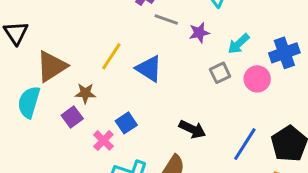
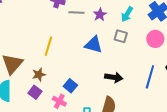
blue triangle: (149, 69) -> (94, 45), moved
gray square: (220, 73) -> (121, 36), turned -32
pink circle: (257, 79) -> (155, 39), moved

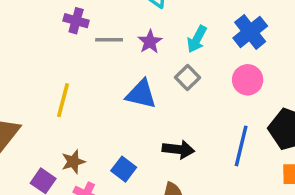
gray square: (121, 36) -> (187, 78), turned 32
brown star: (39, 75) -> (73, 162), moved
blue square: (70, 86) -> (124, 169), moved

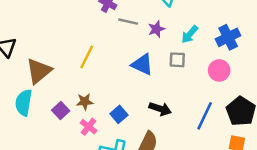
gray square: (187, 78) -> (177, 60), turned 35

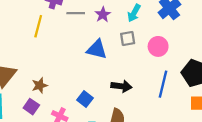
yellow line: (87, 57) -> (38, 26), moved
pink circle: (219, 70) -> (158, 46), moved
brown star: (85, 102) -> (40, 85), moved

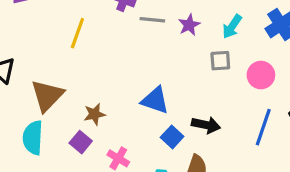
yellow line: (38, 26) -> (77, 33), moved
blue triangle: (97, 49) -> (155, 100), moved
blue square: (85, 99) -> (172, 137), moved

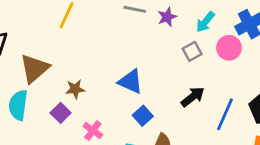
gray square: (220, 61) -> (192, 51), turned -30
pink circle: (261, 75) -> (229, 48), moved
black arrow: (206, 125) -> (193, 97), moved, turned -55

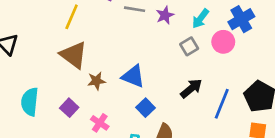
brown triangle: (34, 69) -> (74, 55), moved, turned -40
brown star: (75, 89) -> (96, 81), moved

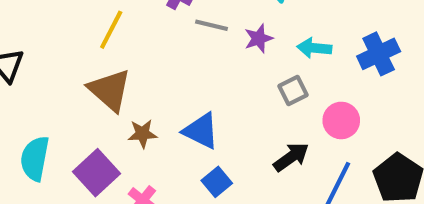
cyan arrow: (201, 19) -> (314, 48), turned 54
pink circle: (223, 42) -> (341, 120), moved
purple square: (69, 108) -> (96, 173), size x1.5

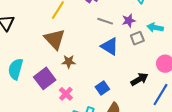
gray line: (211, 25) -> (105, 21), moved
gray square: (293, 91) -> (137, 38), moved
blue triangle: (201, 131) -> (110, 46), moved

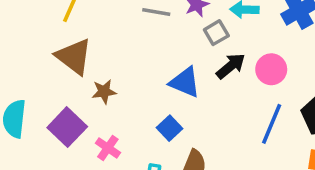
blue triangle: (110, 46) -> (185, 82), moved
black arrow: (139, 79) -> (231, 66), moved

